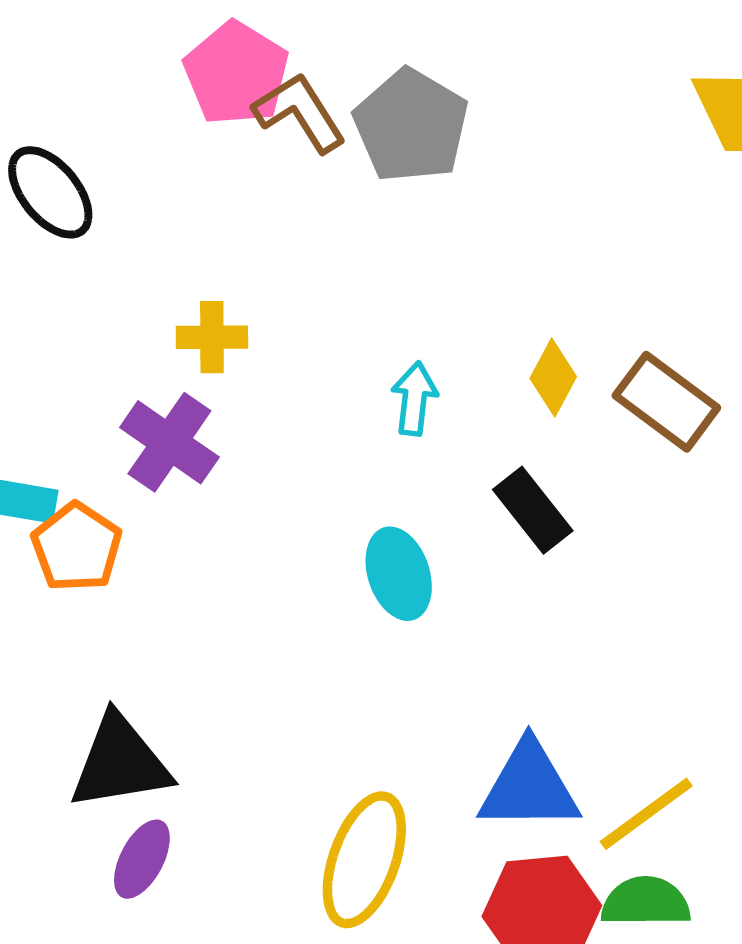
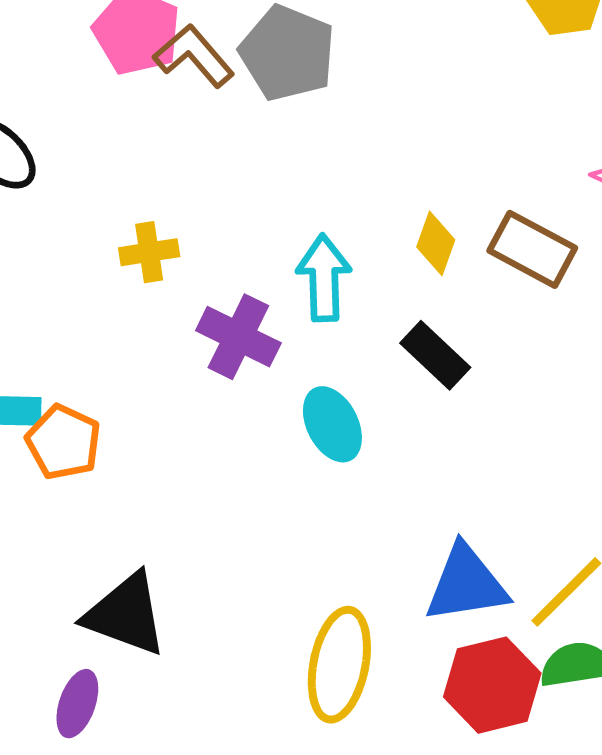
cyan arrow: (414, 399) -> (324, 278), size x1.4
purple cross: (169, 442) -> (238, 337), moved
black triangle: (120, 762) -> (126, 614), turned 38
purple ellipse: (142, 859) -> (77, 704), moved

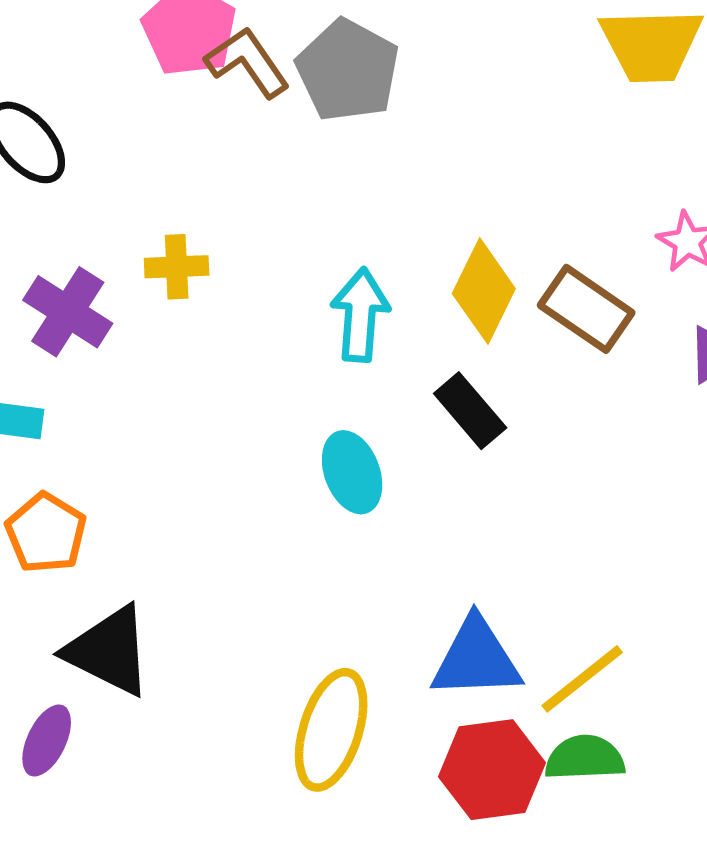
yellow diamond: (436, 243) -> (484, 291), size x1.5
purple cross: (238, 337) -> (68, 312), moved
orange pentagon: (63, 442) -> (46, 533), moved

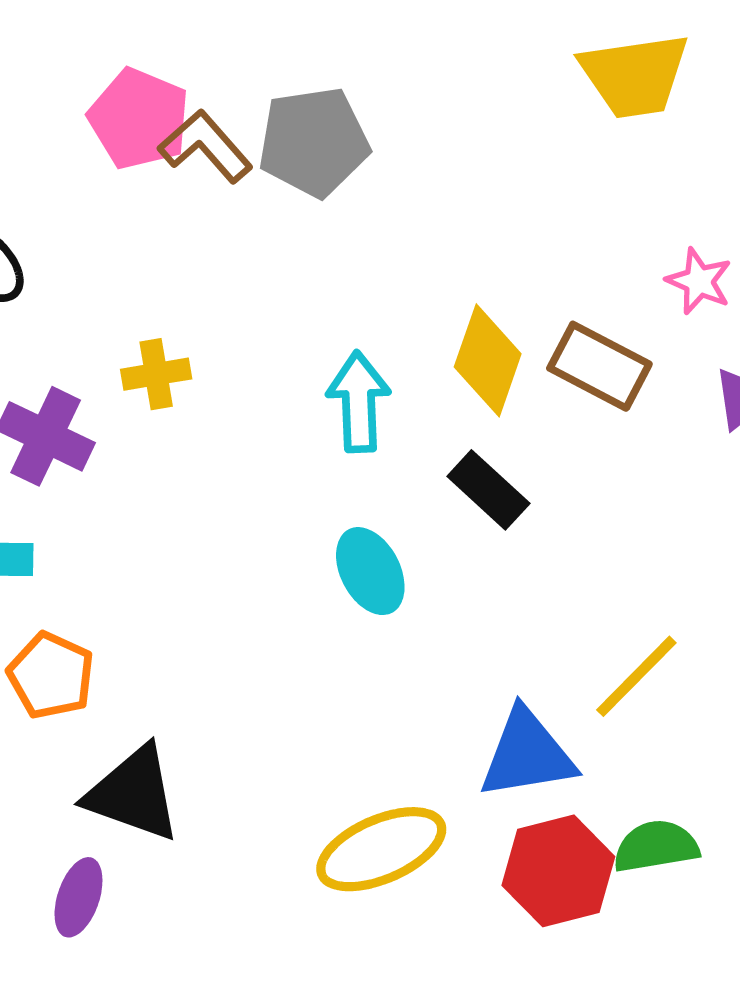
gray pentagon: (348, 70) -> (314, 142), turned -30
yellow line: (582, 679) -> (636, 676), moved
yellow ellipse: (331, 730) -> (381, 849), turned 56

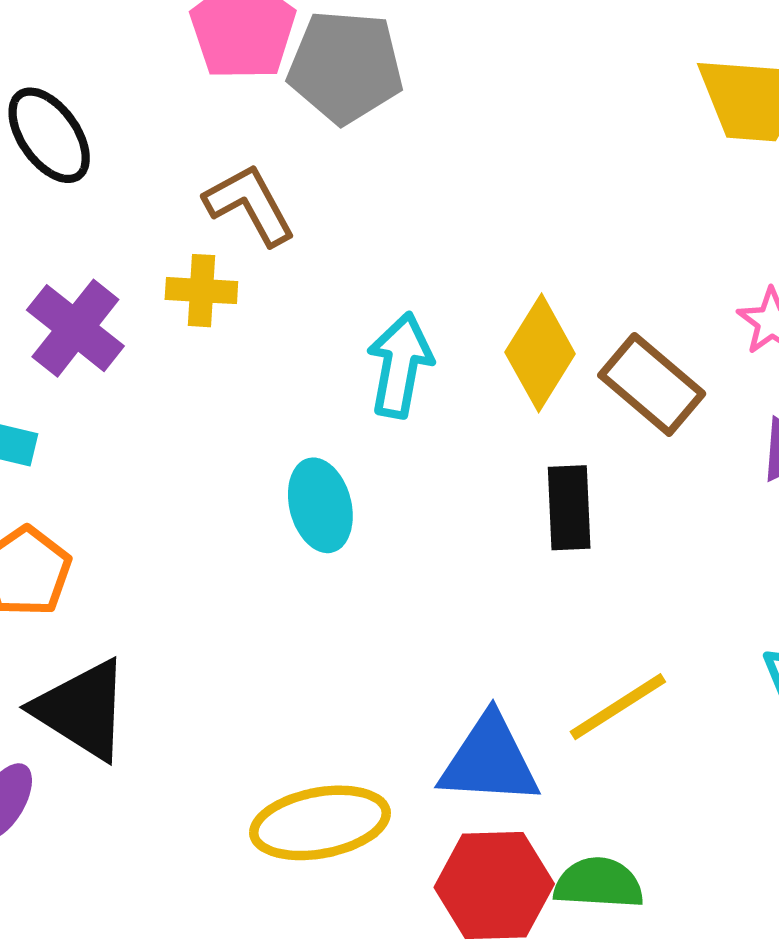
gray pentagon: (314, 142) -> (345, 67), moved
brown L-shape: (205, 146) -> (250, 205), moved
black rectangle: (488, 490) -> (569, 508), moved, turned 32
cyan ellipse: (370, 571) -> (320, 505), moved

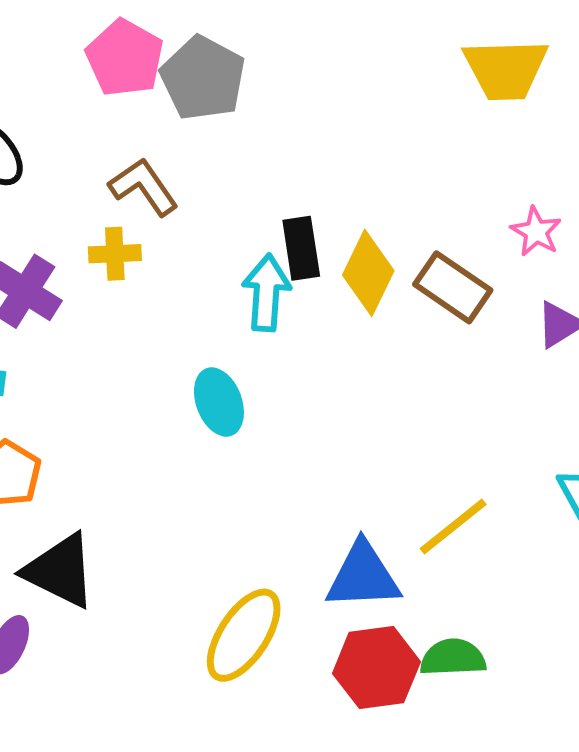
gray pentagon: (345, 67) -> (203, 78), turned 30
black rectangle: (569, 508) -> (301, 248), moved
yellow ellipse: (320, 823) -> (244, 635), turned -40

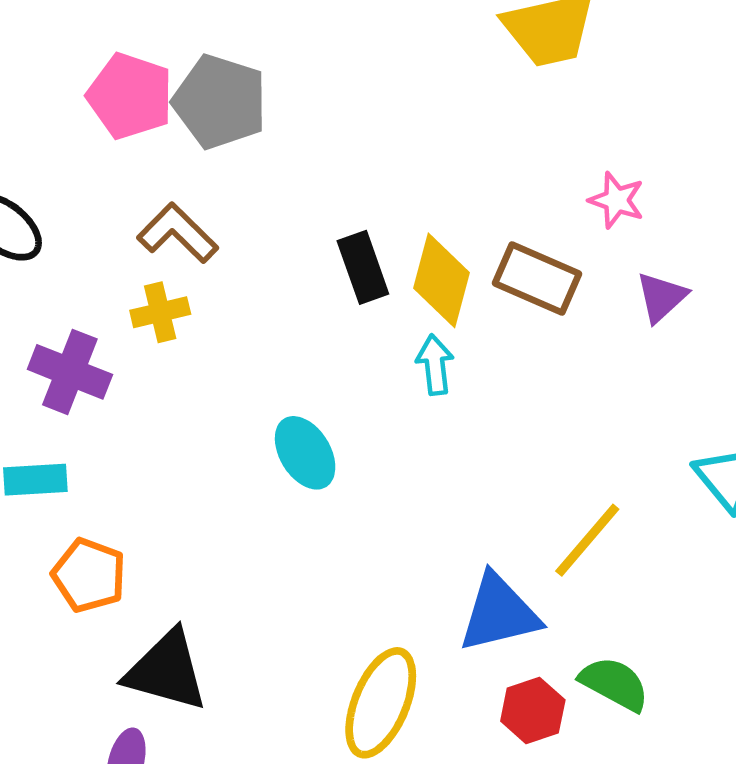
cyan arrow: (266, 293) -> (435, 365), moved, size x0.7
green semicircle: (453, 658) -> (614, 684), turned 42
red hexagon: (376, 668) -> (533, 711), size x0.7

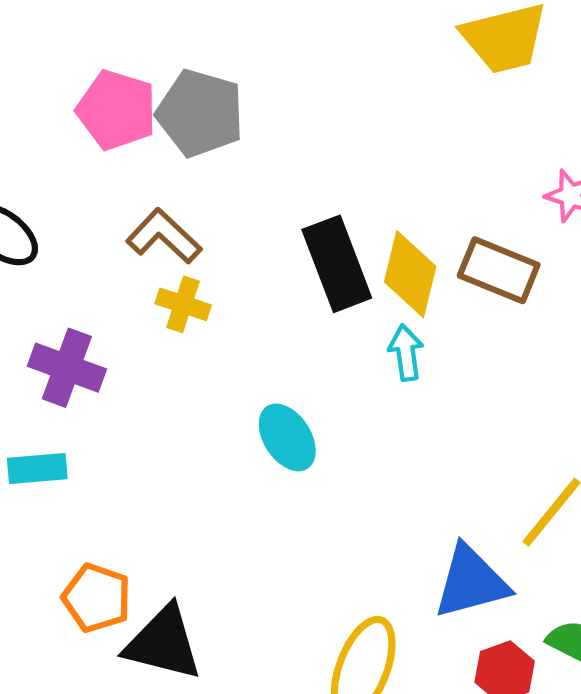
black rectangle: (363, 267) -> (337, 264), size x1.4
yellow cross: (160, 312) -> (183, 304), moved, turned 33
orange pentagon: (89, 575) -> (97, 598), moved

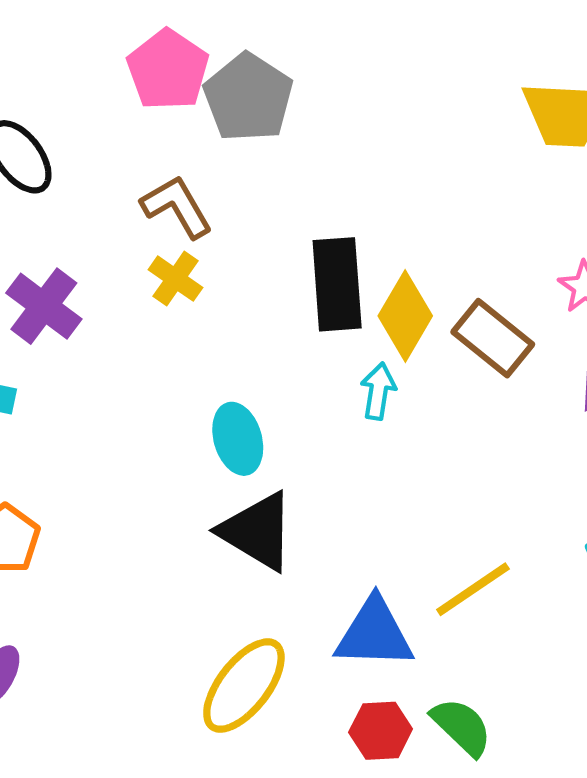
black triangle: (163, 643) -> (257, 531), moved

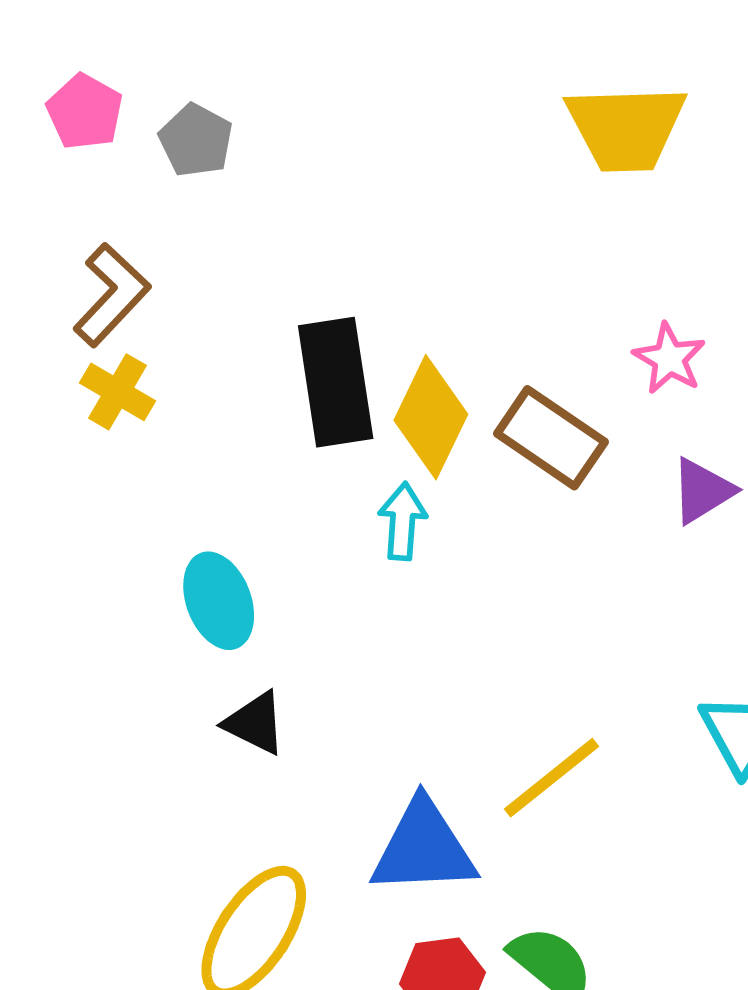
pink pentagon: (168, 70) -> (85, 112), size x0.7
gray pentagon: (248, 98) -> (196, 140), size x0.6
brown L-shape: (177, 207) -> (111, 295), turned 78
black triangle: (257, 531) -> (255, 723), size x0.6

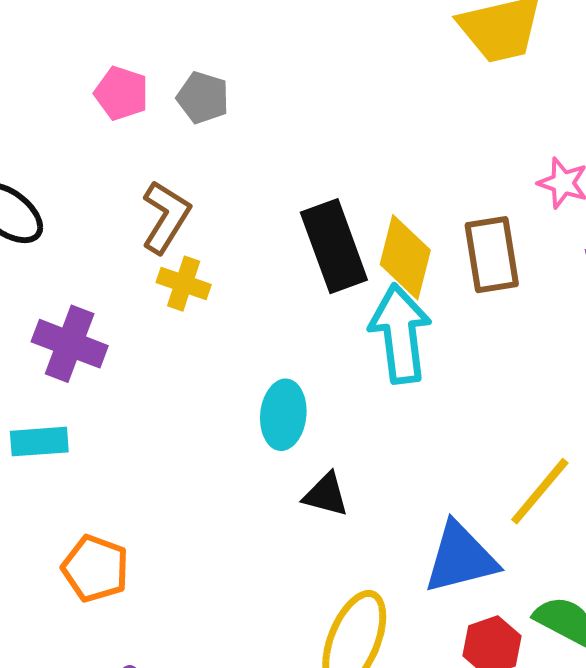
brown rectangle: (551, 438) -> (492, 255), turned 58
cyan arrow: (402, 521) -> (400, 334), size x1.8
cyan ellipse: (219, 601) -> (283, 415), turned 38

